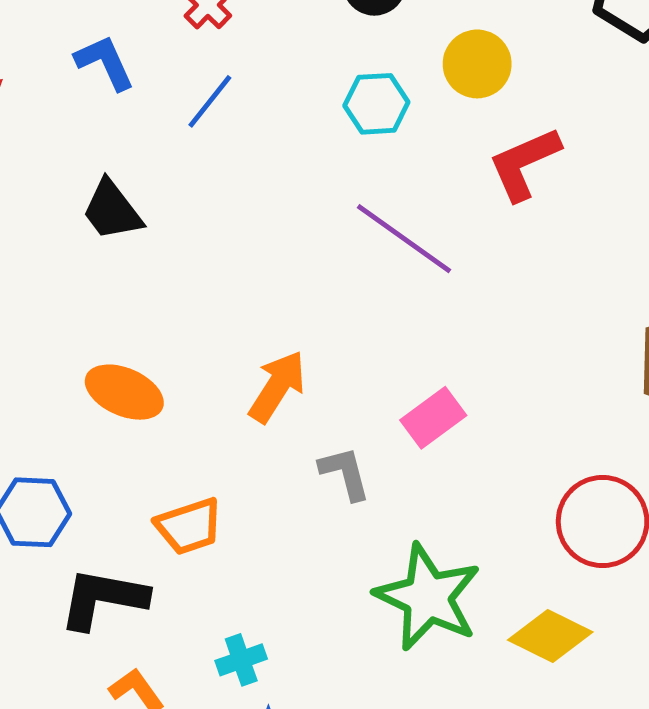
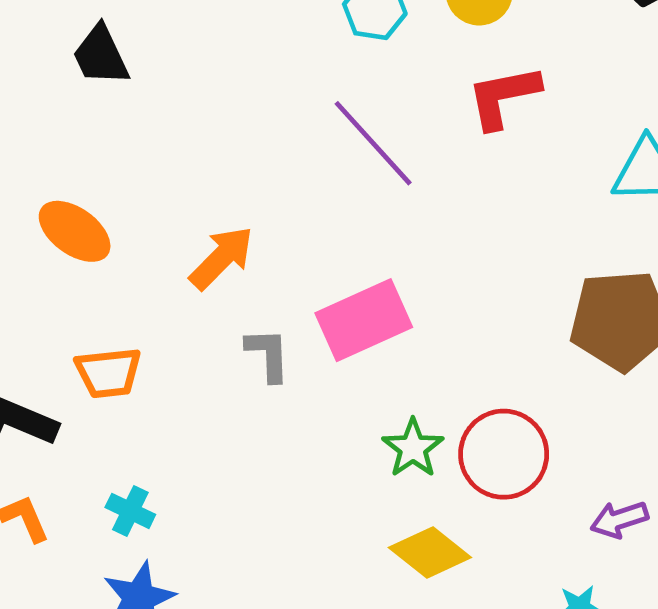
pink rectangle: (433, 418) -> (364, 320), size x1.5
green star: (428, 597) -> (413, 448), moved, size x0.6
cyan cross: (241, 660) -> (130, 511), turned 33

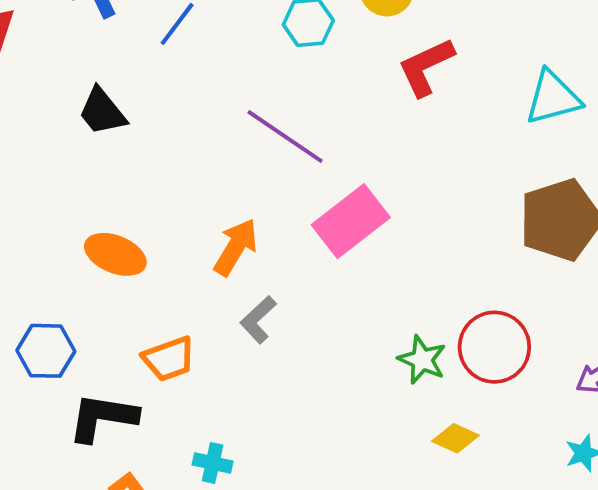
purple line: (373, 143) -> (285, 136), moved
pink rectangle: (364, 320) -> (351, 221), moved
gray L-shape: (268, 355) -> (258, 320), moved, turned -117
yellow diamond: (430, 552) -> (455, 438), size x0.7

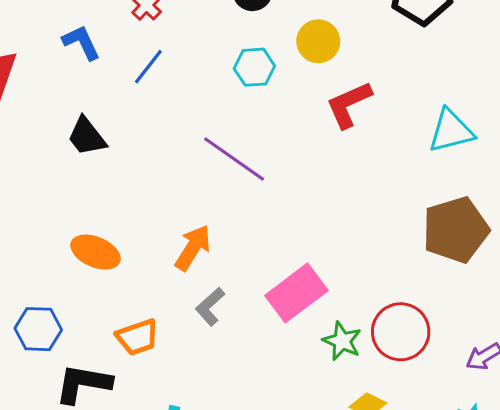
pink rectangle: (351, 221) -> (296, 293), moved

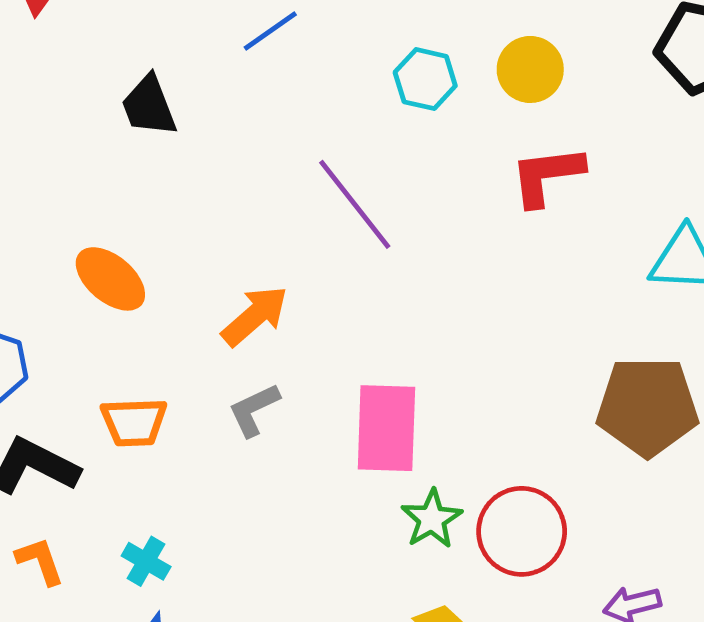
pink rectangle: (296, 293) -> (386, 428), turned -68

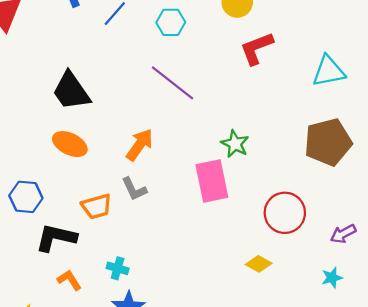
cyan hexagon: (425, 79) -> (171, 22), moved
black trapezoid: (149, 106) -> (71, 91), moved, size x1.4
gray L-shape: (254, 410) -> (134, 189), moved, turned -76
green star: (432, 519) -> (235, 144), moved

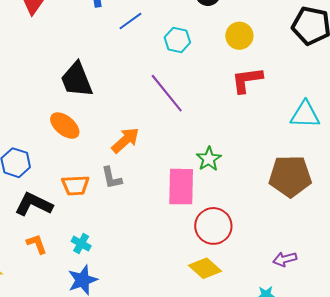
red circle: (285, 213) -> (213, 226), moved
yellow diamond: (259, 264) -> (205, 268), size x1.4

